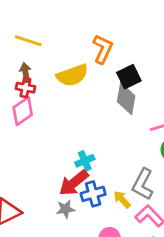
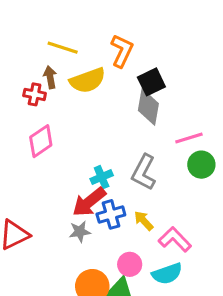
yellow line: (28, 41) -> (63, 48), moved
brown arrow: (25, 72) -> (50, 77), moved
pink diamond: (23, 111) -> (41, 141), moved
gray L-shape: (143, 184) -> (144, 172), moved

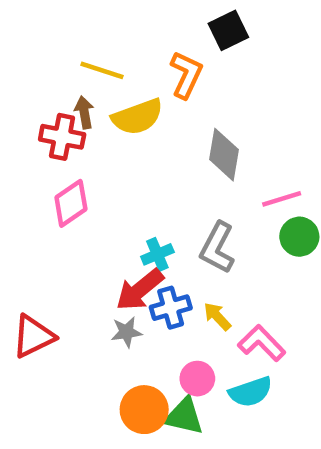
black square: (151, 82) -> (228, 30), moved
red cross: (35, 94) -> (62, 137), size x1.4

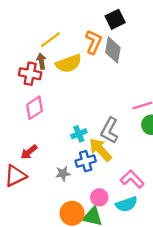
yellow line: (102, 70) -> (50, 40), turned -55
gray diamond: (224, 155) -> (113, 50), moved
red arrow: (140, 290) -> (29, 152), moved, size x0.7
yellow arrow: (217, 316) -> (100, 150), moved, size x1.6

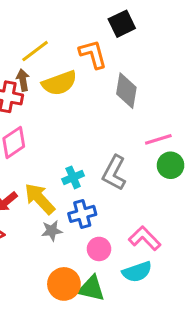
orange L-shape: (94, 42) -> (93, 54), turned -40
gray diamond: (113, 50) -> (126, 91), moved
yellow arrow: (100, 150) -> (40, 199), moved
pink circle: (99, 197) -> (99, 249), moved

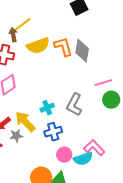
orange L-shape: (93, 54) -> (63, 47), moved
brown arrow: (23, 80) -> (13, 35), moved
gray star: (52, 231) -> (16, 136), moved
cyan semicircle: (137, 272) -> (83, 159), moved

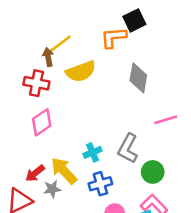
orange L-shape: (63, 47) -> (113, 37), moved, turned -80
green circle: (111, 100) -> (153, 172), moved

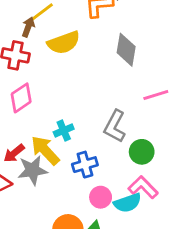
brown arrow: (48, 57) -> (28, 27), turned 30
cyan cross: (93, 152) -> (64, 131), moved
gray star: (52, 189) -> (32, 170), size x1.5

